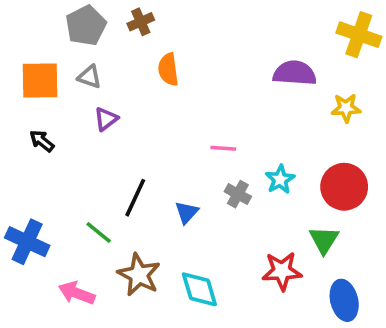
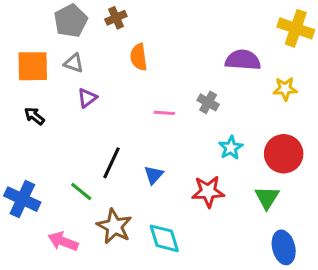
pink line: (223, 148) -> (164, 113), moved
gray cross: (238, 194) -> (208, 102), moved
red star: (282, 271) -> (208, 192), moved

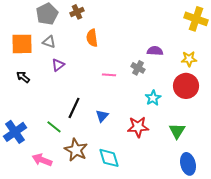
purple semicircle: (243, 60) -> (155, 51), moved, size x0.7
red circle: (284, 154) -> (186, 86), moved
blue cross: (22, 199) -> (15, 132), turned 30

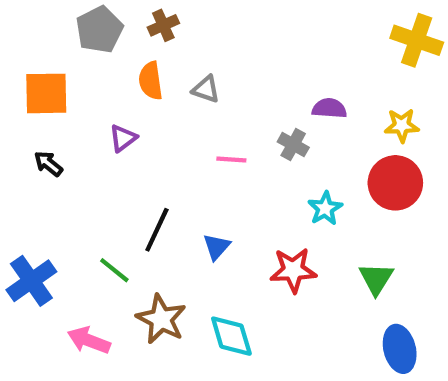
orange semicircle: (92, 38) -> (151, 81), moved
gray triangle: (49, 42) -> (206, 89), moved

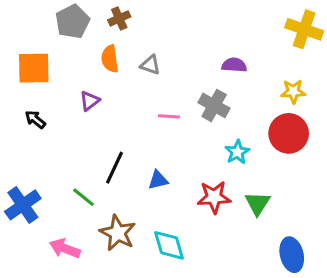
purple semicircle: (329, 108) -> (234, 65), moved
gray cross: (293, 145) -> (214, 105), size x1.4
blue triangle: (217, 247) -> (158, 180), turned 35
green triangle: (376, 279) -> (258, 203), moved

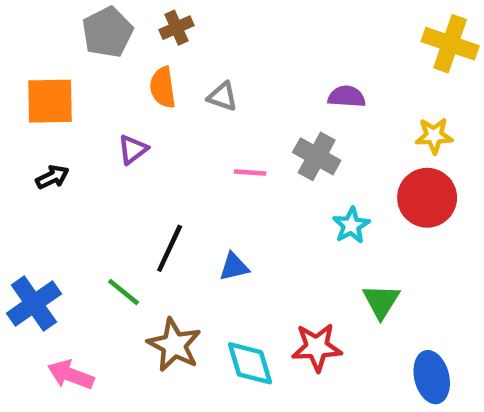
black arrow: (35, 119) -> (52, 177), turned 115
red star: (214, 197) -> (317, 347), moved
pink arrow: (65, 248) -> (71, 375), moved

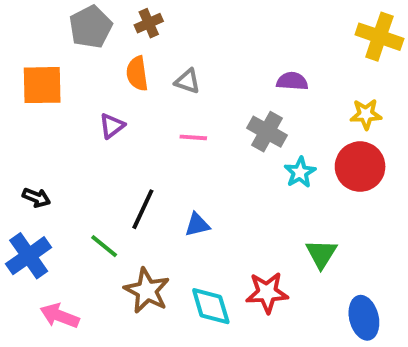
pink line: (250, 172) -> (193, 137), moved
black arrow: (52, 177) -> (36, 198), moved, turned 48
cyan star: (351, 225) -> (300, 172), moved

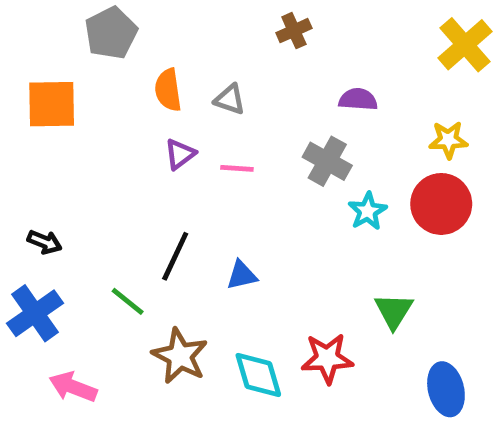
brown cross: (149, 23) -> (294, 31), moved
yellow cross: (379, 37) -> (465, 45), turned 30
purple triangle: (112, 126) -> (180, 154), moved

